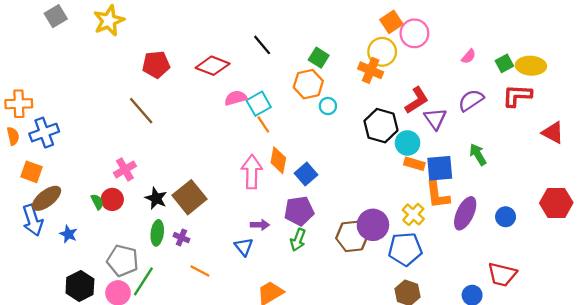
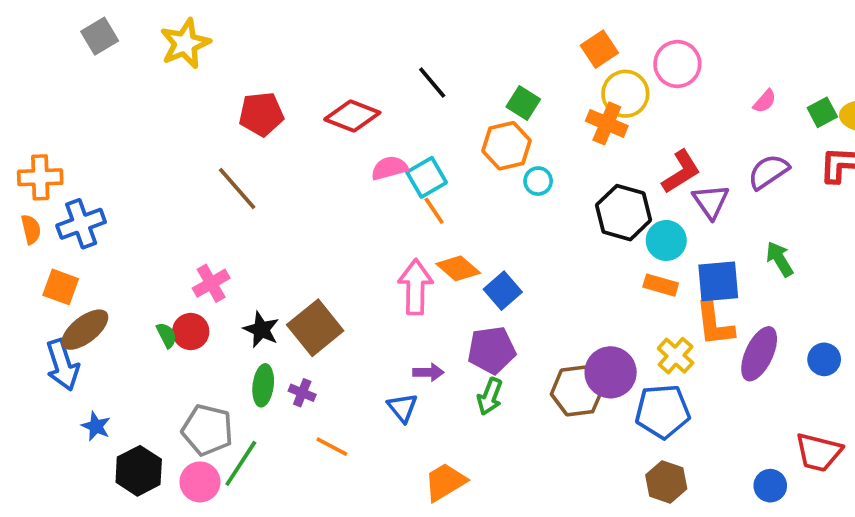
orange square: (391, 22) -> (599, 49), moved
orange diamond: (278, 160) -> (458, 268), turned -60
orange rectangle: (414, 164) -> (661, 285), moved
blue star: (68, 234) -> (96, 426), moved

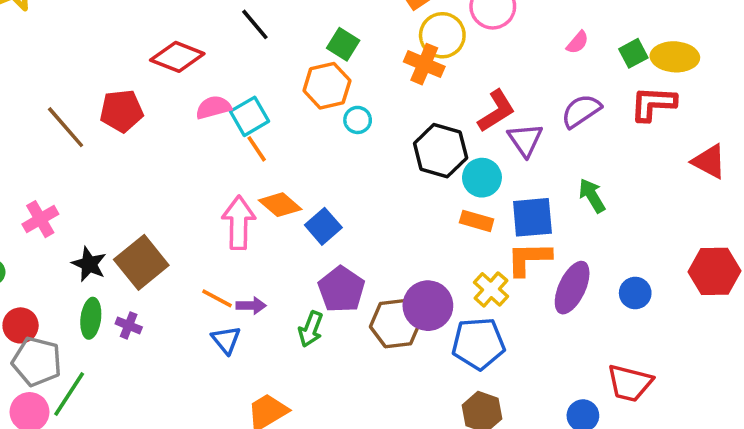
red pentagon: (261, 114) -> (121, 111), moved
orange L-shape: (715, 324) -> (529, 259), turned 96
red circle: (191, 331) -> (21, 325), moved
purple pentagon: (492, 350) -> (341, 289), moved, turned -30
orange line: (332, 447) -> (217, 298), moved

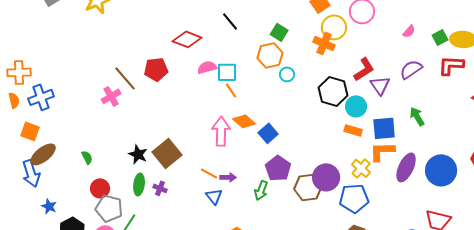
cyan square: (249, 116) -> (227, 72), turned 30
pink cross: (40, 219) -> (111, 96), moved
blue circle: (635, 293) -> (441, 170), size x1.8

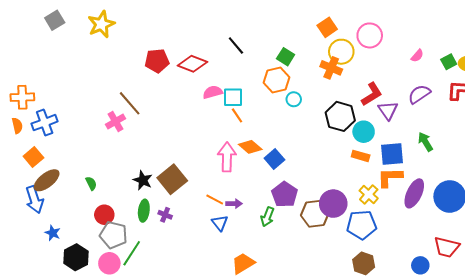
red pentagon: (156, 69) -> (157, 61), moved
orange square: (30, 131) -> (33, 157), turned 30

